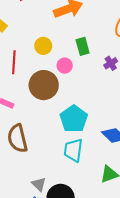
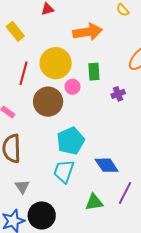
yellow circle: (43, 46) -> (56, 63), size x1.8
gray triangle: (39, 184) -> (22, 187), moved

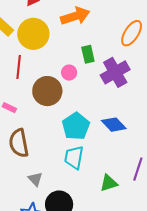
yellow circle: (56, 63) -> (33, 34), moved
purple cross: (118, 94) -> (115, 72), size x2.0
blue diamond: (107, 165) -> (114, 125), moved

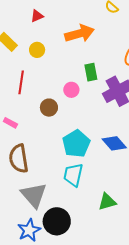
yellow circle: (33, 34) -> (37, 50), size x0.5
brown circle: (47, 91) -> (49, 108), size x0.6
gray triangle: (35, 179) -> (34, 195), size x1.8

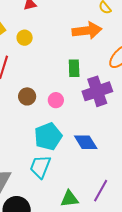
orange arrow: (80, 33) -> (87, 31), moved
pink circle: (71, 90) -> (56, 100), moved

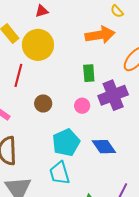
yellow circle: (25, 38) -> (38, 45), size x2.0
pink circle: (56, 100) -> (82, 106), moved
cyan trapezoid: (40, 167) -> (60, 173), turned -35

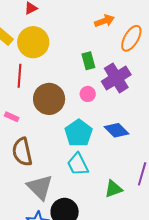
orange arrow: (100, 35) -> (104, 21), moved, size x0.7
brown circle: (43, 103) -> (49, 99), size x1.8

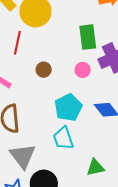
green rectangle: (88, 61) -> (88, 37), size x1.4
brown circle: (49, 99) -> (44, 70), size x0.5

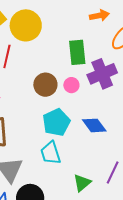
brown circle: (44, 70) -> (45, 85), moved, size x1.5
green triangle: (95, 167) -> (82, 183), turned -30

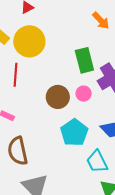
orange arrow: (99, 16) -> (101, 21), turned 66
cyan trapezoid: (51, 153) -> (97, 162), moved

